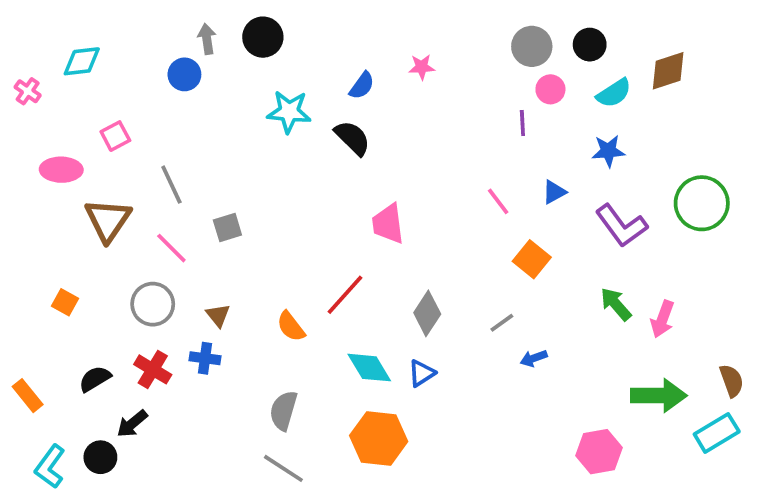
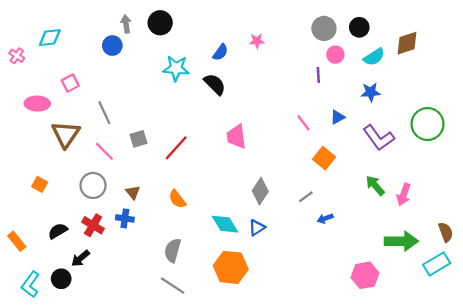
red line: (345, 295) -> (176, 148), moved

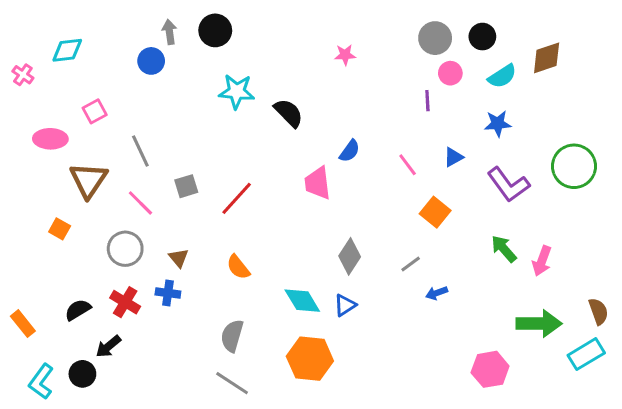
blue semicircle: (220, 52) -> (350, 151), moved
orange square: (40, 184) -> (60, 229), moved

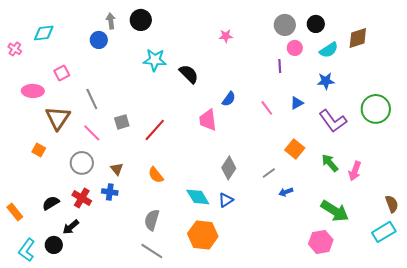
orange square: (435, 212) -> (295, 149), moved
green arrow: (539, 324) -> (335, 211), moved, turned 32

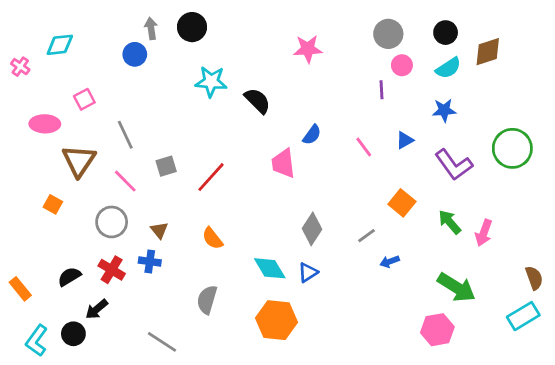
black circle: (316, 24) -> (446, 33), moved
pink star: (226, 36) -> (308, 49), size x1.5
gray line: (152, 251) -> (162, 342), moved

